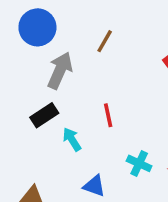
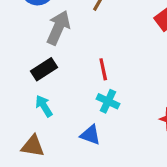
cyan arrow: (72, 139) -> (44, 106), moved
cyan cross: (139, 163) -> (108, 101), moved

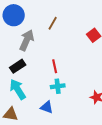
cyan cross: (108, 101) -> (58, 86), turned -32
cyan arrow: (44, 106) -> (18, 89), size x1.5

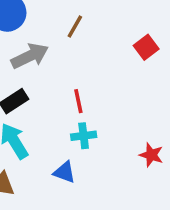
gray arrow: (27, 40) -> (30, 56), turned 40

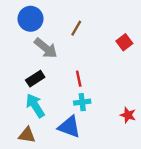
gray arrow: (30, 56) -> (46, 48), turned 65
blue triangle: (65, 172) -> (69, 127), size x1.5

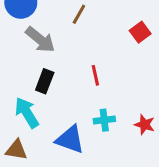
black rectangle: (35, 79) -> (45, 81), moved, turned -36
red line: (79, 79) -> (95, 75), moved
cyan cross: (82, 102) -> (104, 120), moved

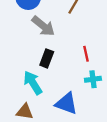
cyan cross: (104, 120) -> (93, 79), moved

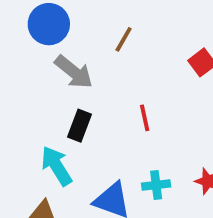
cyan cross: (93, 79) -> (156, 185), moved

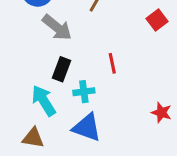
cyan cross: (156, 185) -> (84, 92), moved

